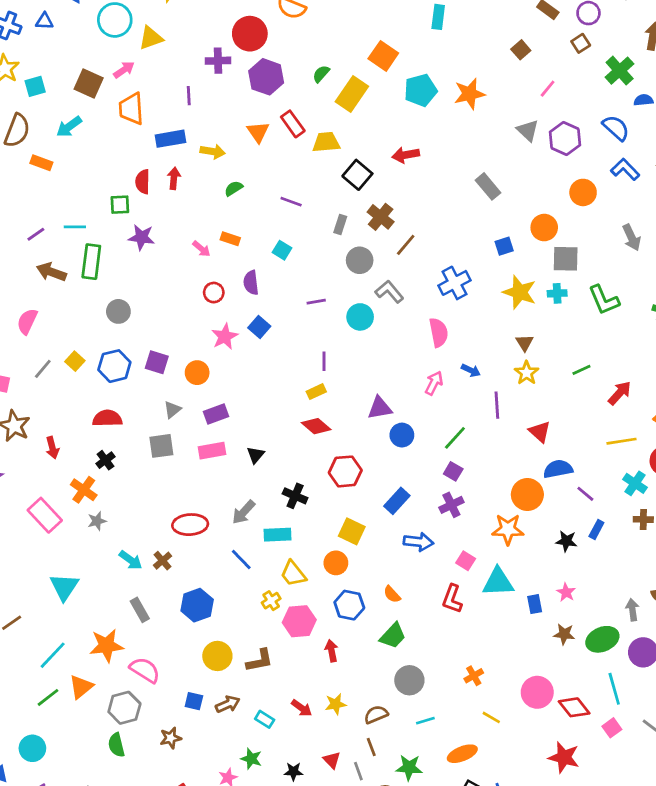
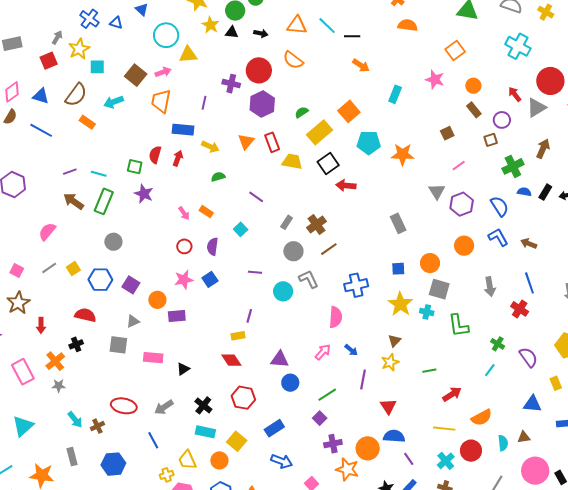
black square: (357, 175) -> (328, 163), moved
purple rectangle: (216, 414) -> (177, 316), moved
purple cross: (451, 505) -> (333, 444), moved
cyan rectangle: (278, 535) -> (205, 432), moved

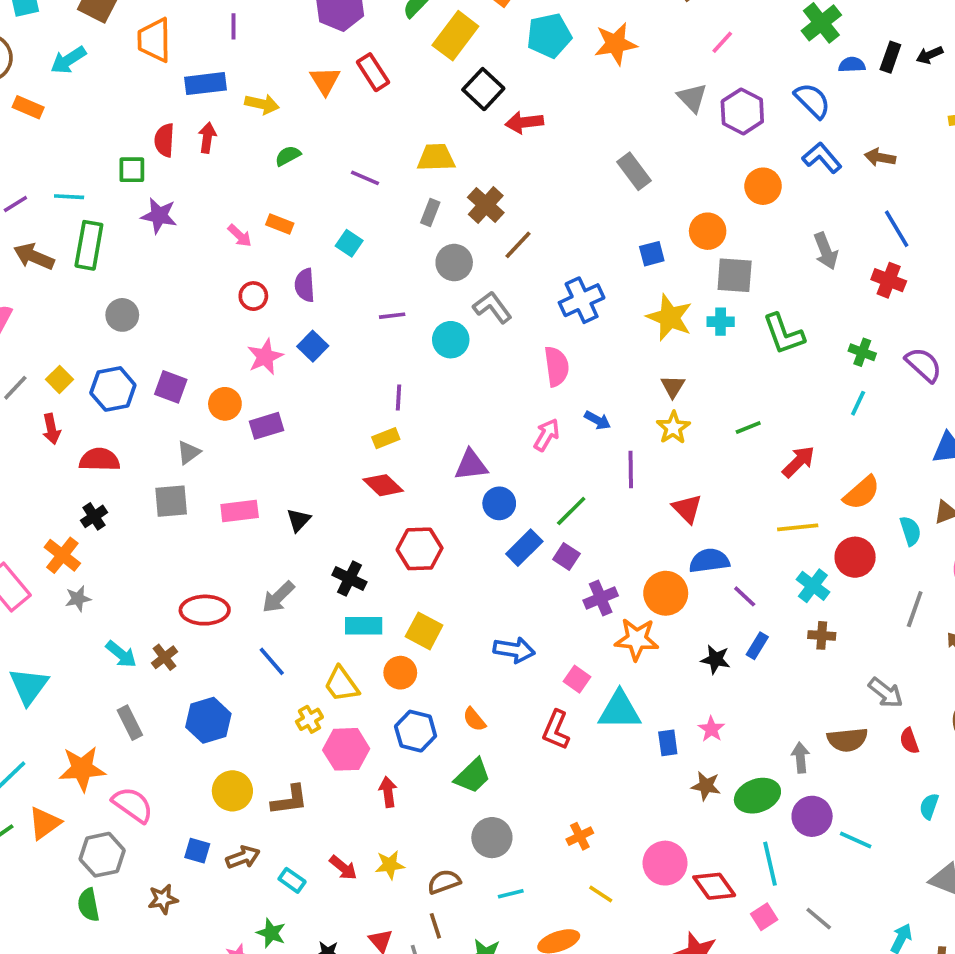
yellow trapezoid: (292, 162) -> (436, 158), moved
red arrow: (41, 325) -> (51, 429), moved
blue rectangle: (274, 428) -> (524, 548), moved

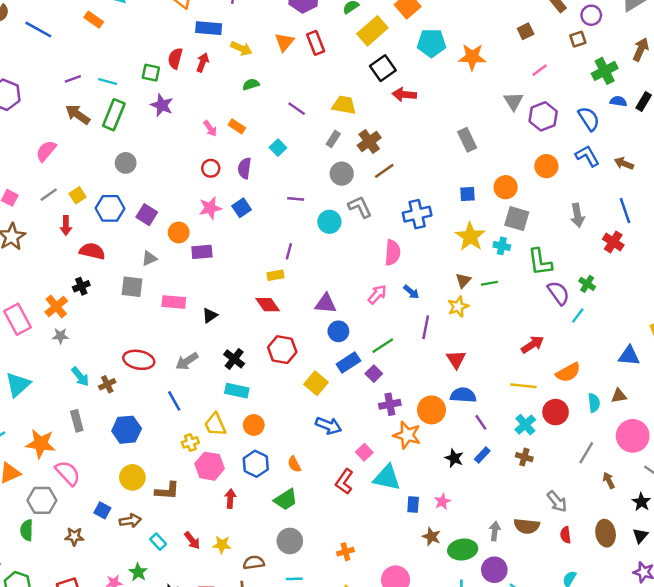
purple semicircle: (924, 365) -> (558, 293), moved
green line: (748, 427) -> (489, 283), moved
yellow square: (424, 631) -> (316, 383), moved

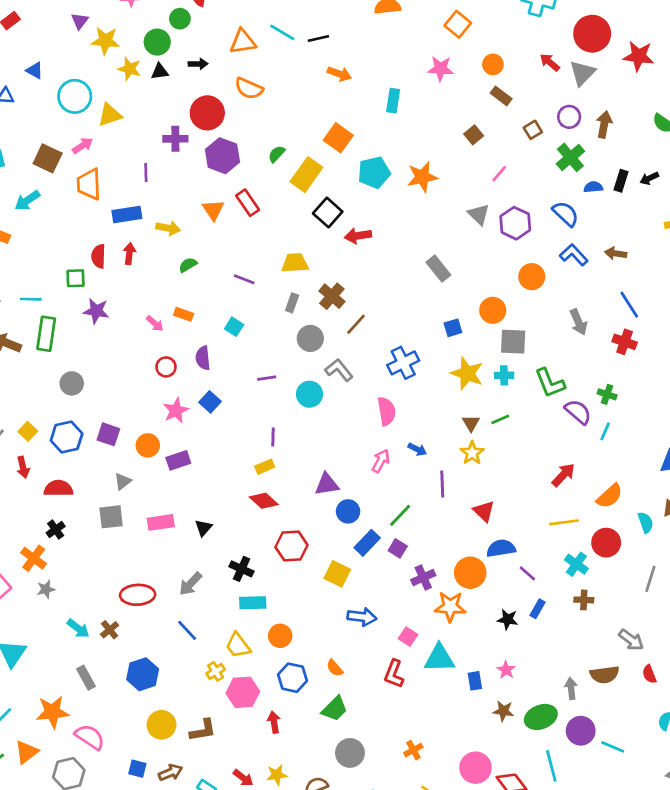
purple circle: (591, 15) -> (569, 117), moved

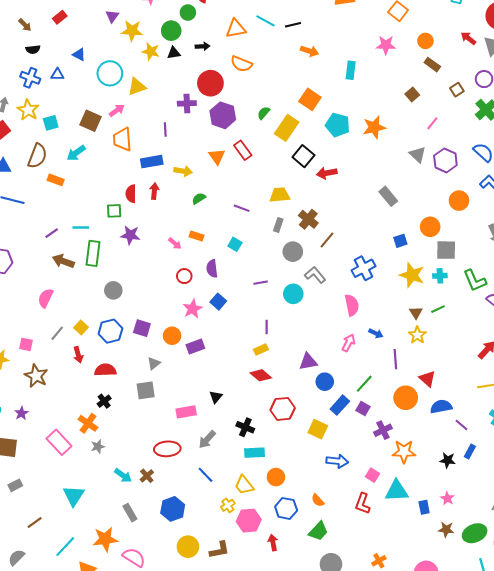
cyan pentagon: (374, 172) -> (338, 125), turned 30
pink rectangle: (161, 522) -> (186, 412), moved
orange circle: (470, 573) -> (406, 398), moved

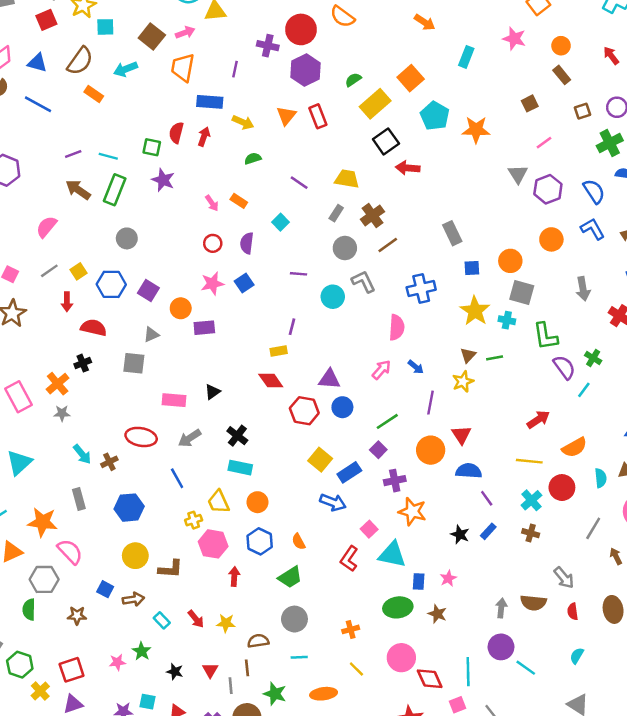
gray rectangle: (388, 196) -> (452, 233), moved
blue rectangle: (340, 405) -> (349, 472), moved
red hexagon: (283, 409) -> (304, 411), moved
green ellipse: (475, 533) -> (398, 607), moved

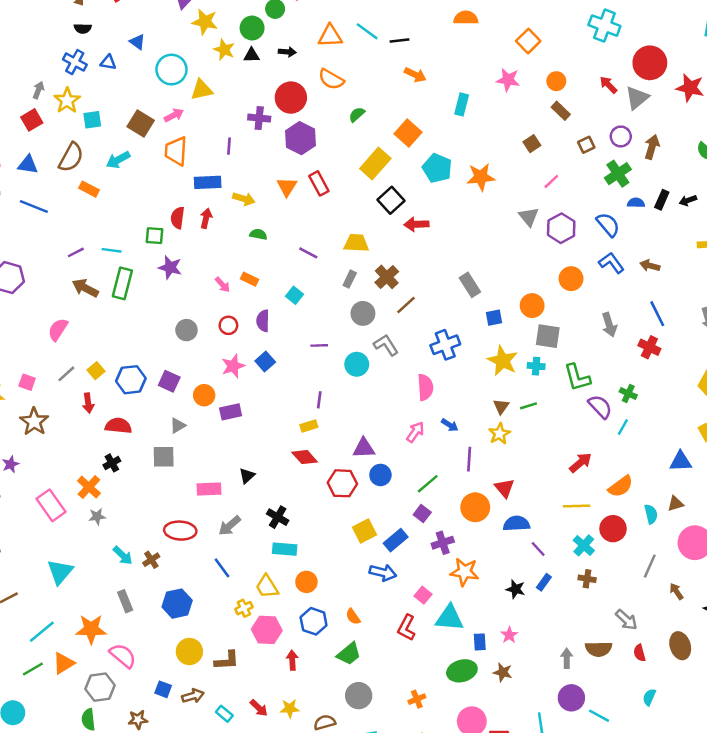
green semicircle: (353, 80) -> (357, 114), moved
green semicircle: (253, 159) -> (258, 234), turned 35
gray circle: (127, 238) -> (186, 330), moved
yellow square: (320, 460) -> (365, 531), turned 30

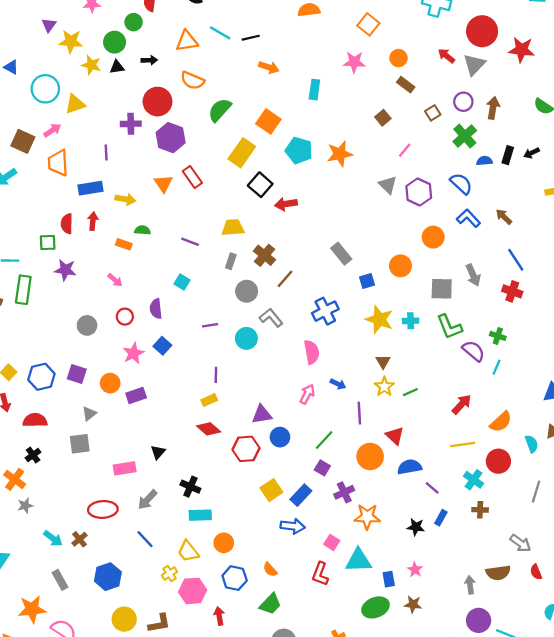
green semicircle: (357, 114) -> (220, 110), size x1.6
brown arrow: (650, 266) -> (504, 217), turned 36
orange rectangle: (250, 279) -> (124, 244), moved
gray square: (548, 336) -> (442, 289), moved
green line: (528, 406) -> (410, 392), moved

